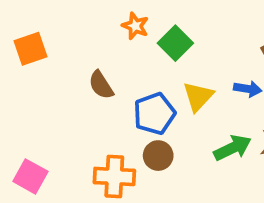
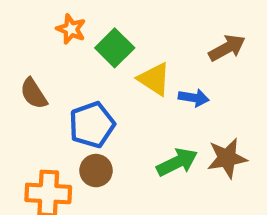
yellow triangle: (198, 96) -> (154, 79), moved, turned -40

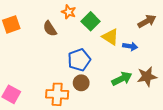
brown semicircle: (34, 94) -> (50, 29), moved

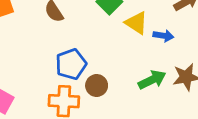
blue pentagon: (79, 60) -> (71, 64), moved

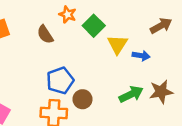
yellow triangle: (136, 23) -> (117, 44), turned 30

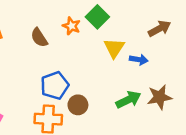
orange star: (68, 14) -> (71, 26), moved
green square: (94, 26) -> (97, 17), moved

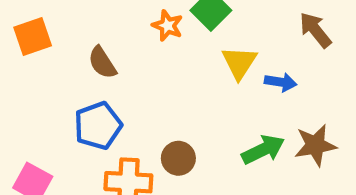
brown arrow: (159, 29) -> (315, 30), turned -100
brown semicircle: (39, 38) -> (102, 63), moved
blue pentagon: (55, 85) -> (98, 126), moved

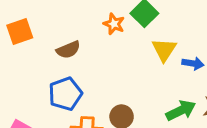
brown semicircle: (102, 63) -> (68, 50), turned -80

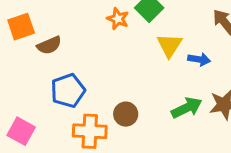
brown semicircle: (68, 50) -> (49, 45), moved

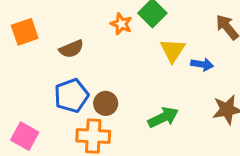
brown semicircle: (49, 45) -> (71, 49), moved
green arrow: (187, 108) -> (163, 117), moved
brown circle: (126, 114) -> (106, 103), moved

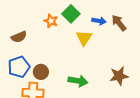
blue arrow: (202, 64) -> (99, 21), moved
green arrow: (163, 117) -> (78, 81), turned 36

